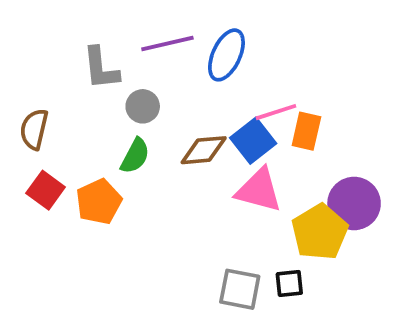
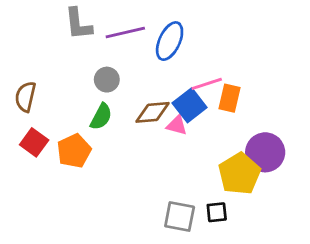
gray L-shape: (101, 68) -> (78, 24), moved
pink triangle: (259, 190) -> (177, 125), moved, size x0.6

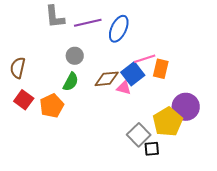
gray square: (180, 217) -> (139, 135), moved, turned 35

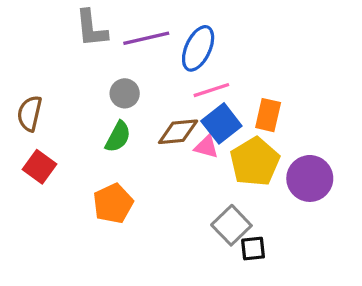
pink line: (145, 59) -> (211, 90), moved
orange pentagon: (52, 106) -> (113, 203), moved
yellow pentagon: (168, 122) -> (255, 162), moved

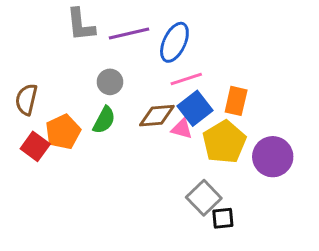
orange pentagon: (113, 203) -> (63, 132), moved

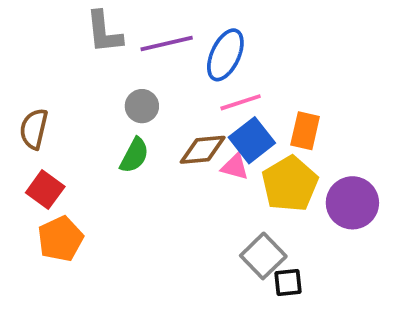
orange pentagon: (63, 132) -> (60, 239), moved

